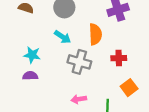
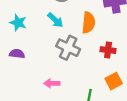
cyan star: (32, 55) -> (18, 23), moved
pink arrow: (79, 99) -> (52, 83), moved

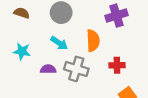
purple semicircle: (17, 54) -> (48, 69), moved

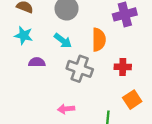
cyan star: (22, 51) -> (24, 35), moved
purple semicircle: (48, 69) -> (37, 62), moved

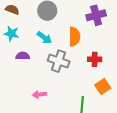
pink arrow: (66, 109) -> (39, 94), moved

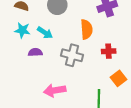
cyan arrow: (44, 38) -> (45, 33), moved
pink arrow: (39, 94) -> (55, 90), size x1.5

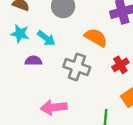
orange semicircle: (87, 29) -> (96, 37), turned -60
red cross: (109, 51) -> (120, 65), turned -32

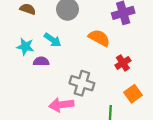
cyan star: (20, 34) -> (25, 47), moved
gray cross: (77, 67) -> (82, 83), moved

